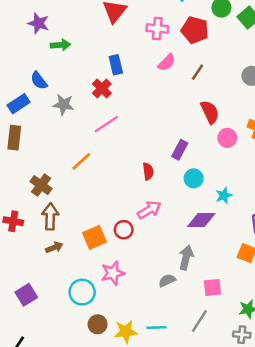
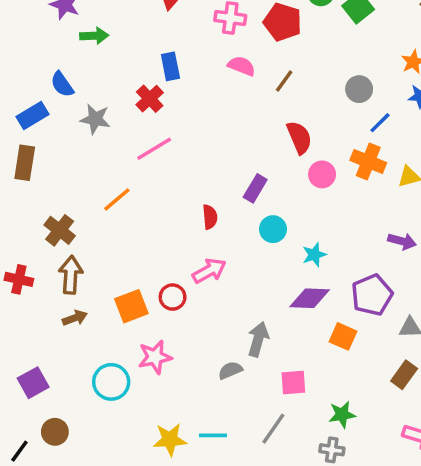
pink semicircle: (167, 63) -> (242, 66), turned -114
purple diamond: (201, 220) -> (310, 298), moved
brown circle: (98, 324) -> (55, 432), moved

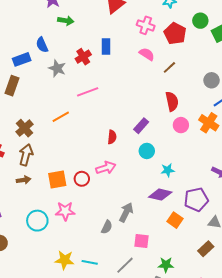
red cross: (150, 99) -> (83, 57), moved
gray semicircle: (230, 370) -> (107, 227), turned 128

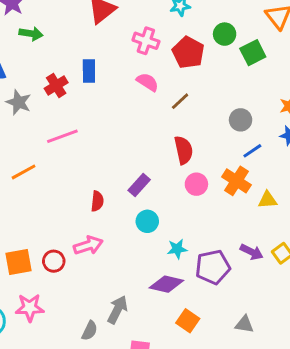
purple pentagon: (196, 200) -> (213, 267), moved

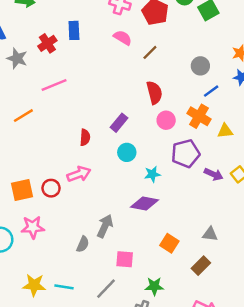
purple pentagon: (213, 267) -> (186, 153), moved
orange square: (188, 321) -> (169, 243), moved

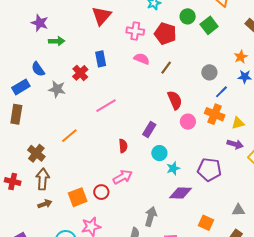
pink line: (54, 85) -> (106, 106), moved
purple pentagon: (186, 153) -> (209, 170), moved, turned 30
cyan star: (152, 174) -> (173, 168), moved
purple arrow: (214, 174) -> (235, 144), moved

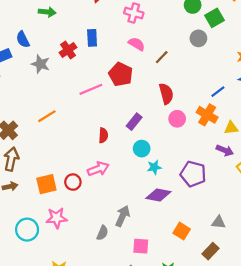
red pentagon: (165, 34) -> (121, 74), moved
gray circle: (209, 72) -> (198, 38), moved

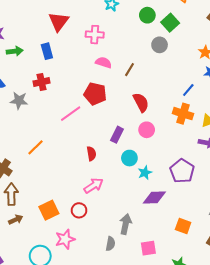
blue rectangle: (92, 38) -> (47, 51), moved
red cross: (68, 50) -> (42, 82), turned 35
pink circle: (177, 119) -> (147, 130), moved
purple pentagon: (193, 174) -> (182, 171), turned 30
red circle: (73, 182) -> (79, 210), moved

